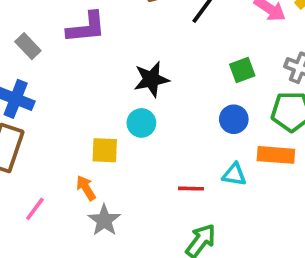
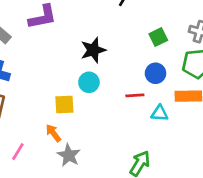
red line: (191, 189) -> (135, 95), moved

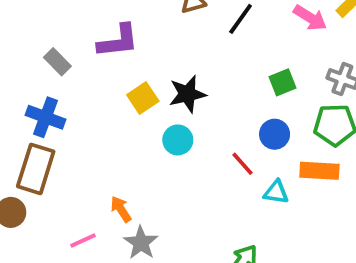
red line: (135, 95) -> (242, 164), turned 48
yellow square: (64, 105) -> (143, 98), moved, turned -35
pink line: (18, 152) -> (83, 240), moved, turned 30

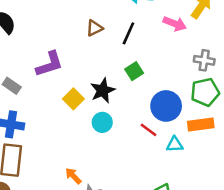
green square: (282, 82) -> (134, 71), moved
blue circle: (275, 134) -> (166, 106), size x1.5

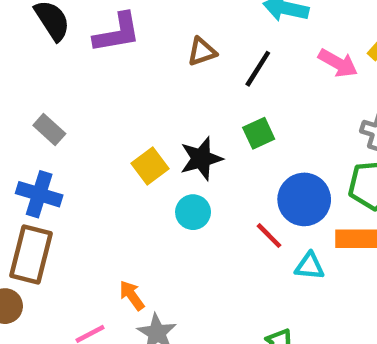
purple L-shape: (50, 64) -> (117, 33), moved

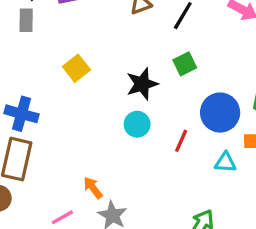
gray rectangle: (49, 130) -> (26, 20), moved, turned 50
yellow square: (150, 166) -> (76, 68), moved
red line: (269, 236) -> (181, 141), moved, turned 70

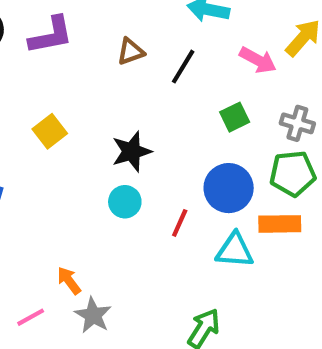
green square: (185, 64) -> (235, 117), moved
cyan triangle: (225, 162) -> (235, 250), size x1.4

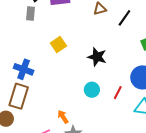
black star: (132, 152) -> (97, 57), turned 30
cyan circle: (125, 202) -> (92, 90), moved

